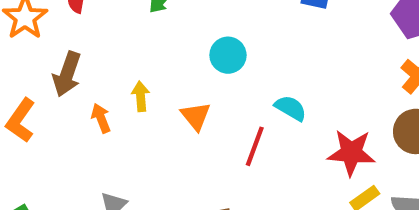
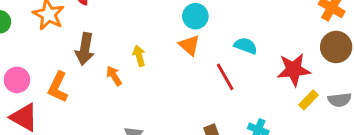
orange triangle: (196, 116) -> (189, 45), moved
red line: (255, 146) -> (225, 77), turned -40

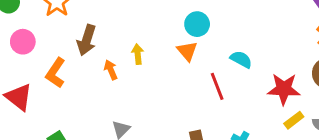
pink circle: (17, 80) -> (23, 42), moved

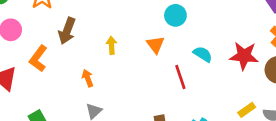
cyan circle: (197, 24) -> (175, 15), moved
orange arrow: (111, 70) -> (88, 78), moved
red star: (284, 89) -> (244, 56), moved

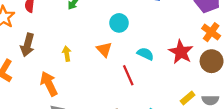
red star: (244, 56) -> (181, 52), turned 30
orange arrow: (88, 78) -> (49, 84), size x1.6

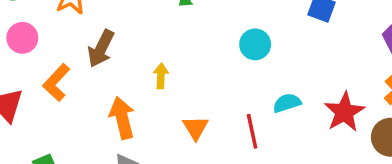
orange triangle: (104, 50) -> (196, 128), moved
cyan semicircle: (145, 54) -> (287, 103), turned -56

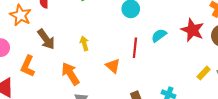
brown arrow: (101, 49) -> (46, 39), turned -45
red line: (252, 131) -> (135, 48), moved, turned 36

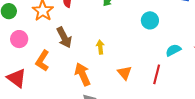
red line: (135, 48) -> (157, 74), moved

